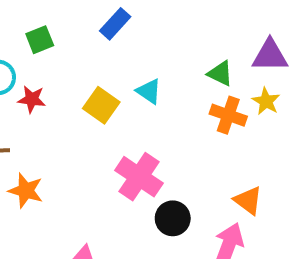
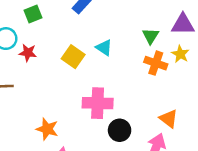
green triangle: (220, 73) -> (151, 36), turned 36
pink cross: (139, 177) -> (98, 103), turned -32
orange star: (26, 191) -> (47, 129), moved

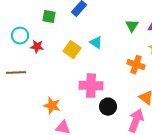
green square: (33, 14) -> (49, 17), moved, turned 32
green triangle: (151, 36) -> (132, 26), moved
orange cross: (156, 63) -> (136, 65), moved

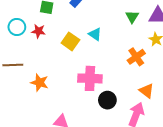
red star: (37, 47) -> (38, 31), moved
orange cross: (136, 65) -> (136, 57), turned 36
orange star: (52, 106) -> (40, 83), moved

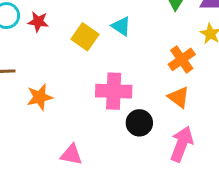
orange star: (40, 83) -> (40, 97), turned -30
orange triangle: (147, 91) -> (179, 97), moved

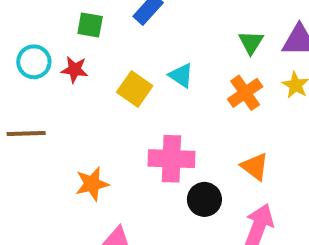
orange cross: (182, 59) -> (245, 93), moved
orange star: (40, 97) -> (92, 184), moved

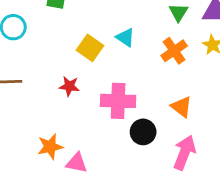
red star: (75, 70) -> (69, 86), moved
orange star: (92, 184) -> (50, 147), moved

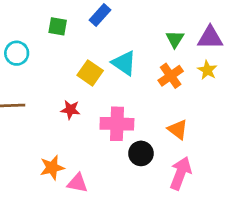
cyan triangle: (125, 37) -> (124, 63), size x1.4

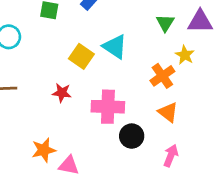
yellow star: (207, 70) -> (185, 55), moved
orange cross: (171, 76) -> (162, 76), moved
pink arrow: (181, 173) -> (171, 156), size x0.7

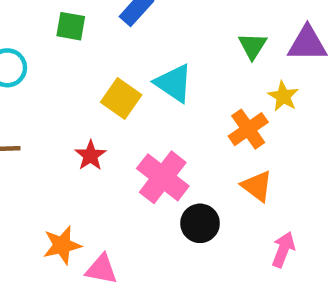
red star: (62, 93) -> (91, 155), turned 30
pink cross: (108, 107) -> (163, 177), turned 36
pink arrow: (171, 156) -> (283, 250), moved

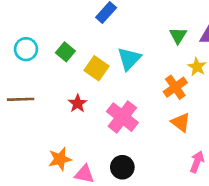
green square: (71, 26) -> (65, 52), moved, turned 30
cyan triangle: (174, 83) -> (129, 59), turned 40
black circle: (200, 223) -> (122, 167), moved

